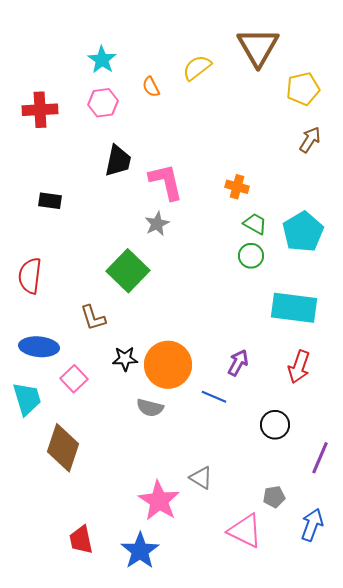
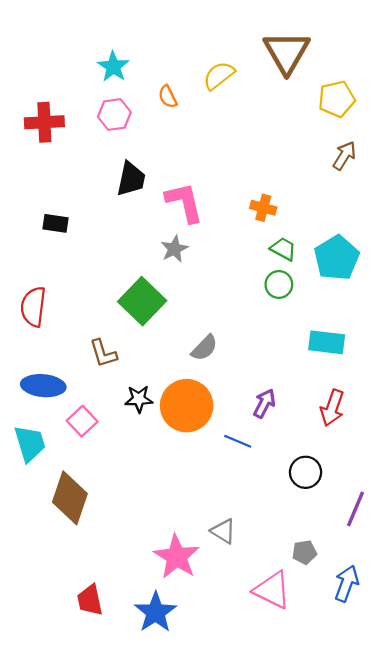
cyan rectangle: (294, 308) -> (327, 342), size x0.7
gray semicircle: (150, 408) -> (204, 348), moved, turned -60

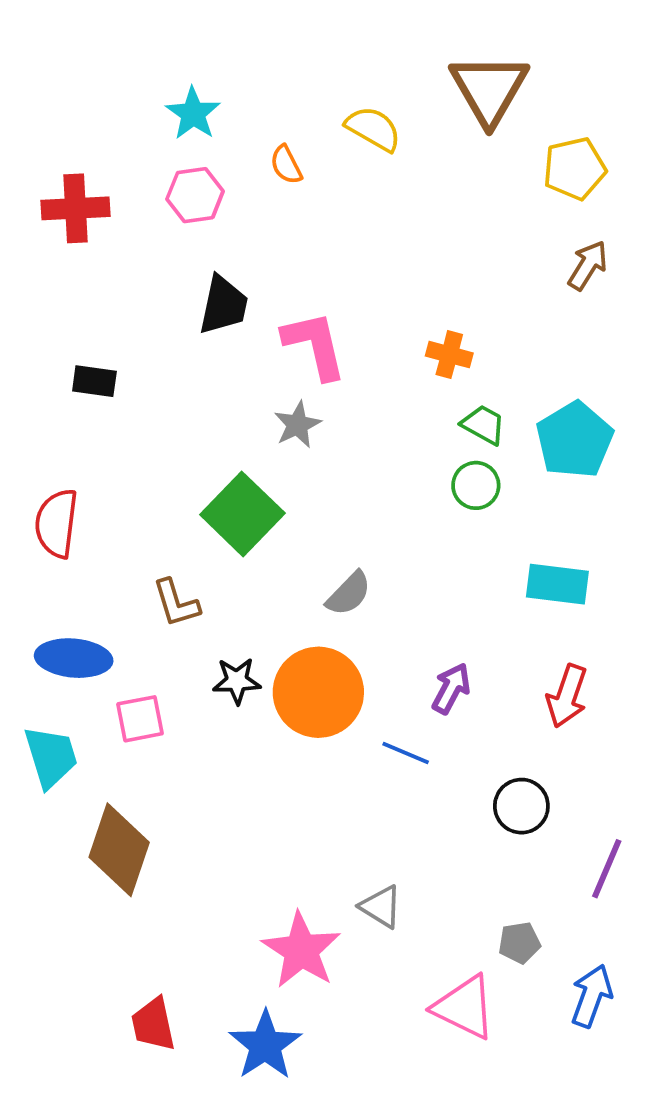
yellow semicircle: (219, 76) -> (373, 129), turned 68
pink square: (82, 421) -> (140, 719), turned 32

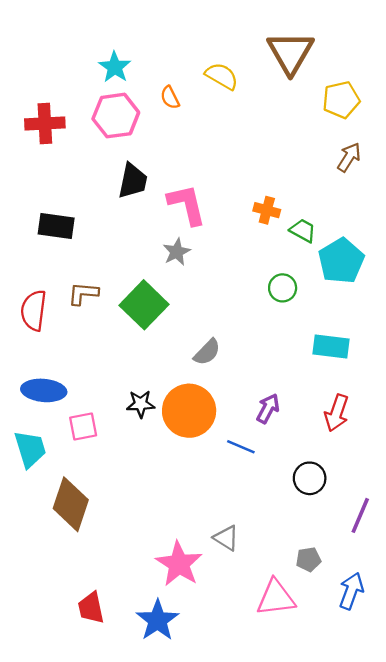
pink hexagon: (195, 195) -> (116, 116), size x1.4
black rectangle: (94, 381) -> (56, 226), size x1.4
green trapezoid: (483, 425) -> (303, 230), moved
brown L-shape: (176, 603) -> (83, 294), moved, turned 112
pink triangle: (464, 1007) -> (276, 598), turned -33

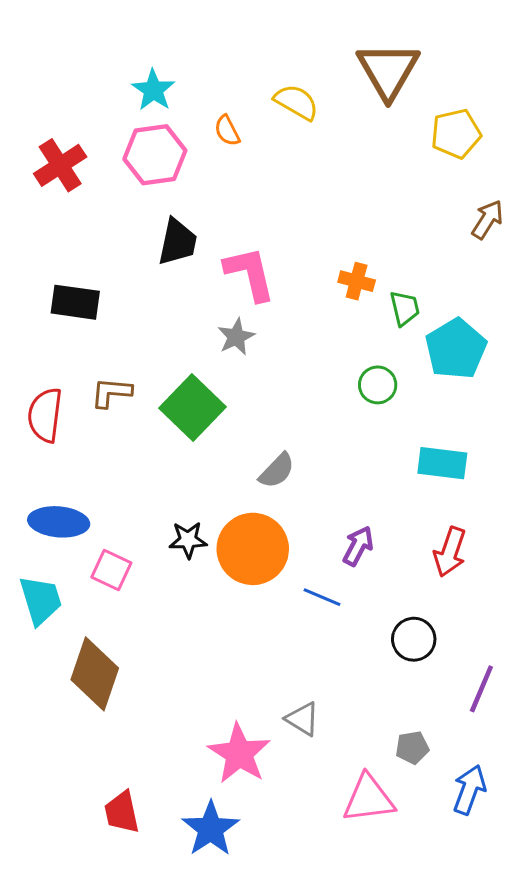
red cross: (45, 123) -> (60, 165), turned -30
brown arrow: (349, 157) -> (487, 219), moved
green trapezoid: (303, 230) -> (405, 308), turned 48
pink square: (83, 426) -> (111, 570), turned 36

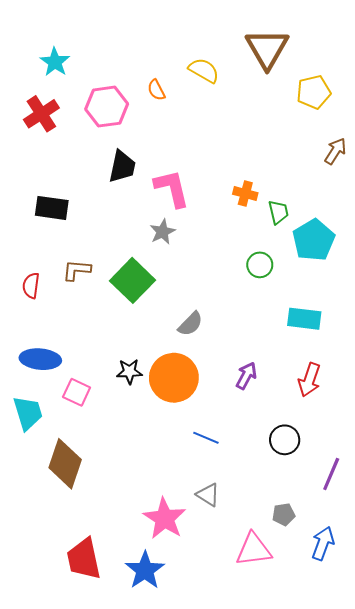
cyan star: (153, 90) -> (55, 62), moved
red semicircle: (45, 415) -> (31, 286), size x0.7
blue line: (322, 597) -> (206, 438), moved
red trapezoid: (122, 812) -> (84, 559), size x1.4

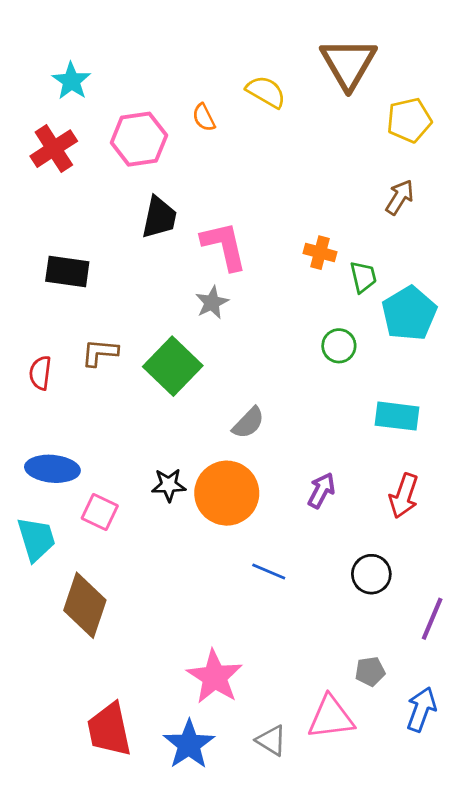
brown arrow: (335, 151) -> (400, 197), moved
gray triangle: (208, 495) -> (271, 740), moved

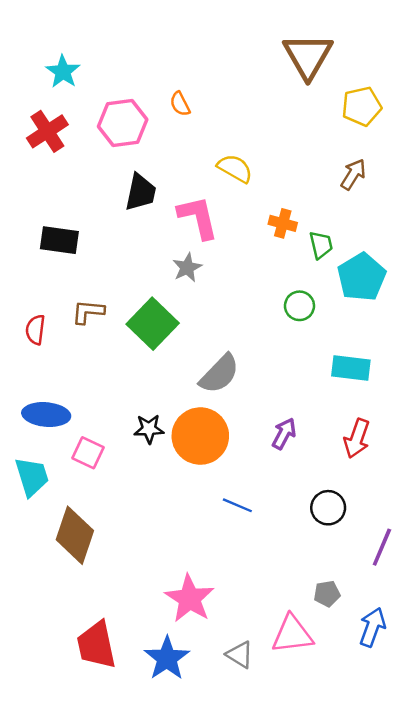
yellow semicircle: (266, 92) -> (235, 168), moved
gray semicircle: (248, 423) -> (219, 374), size x1.4

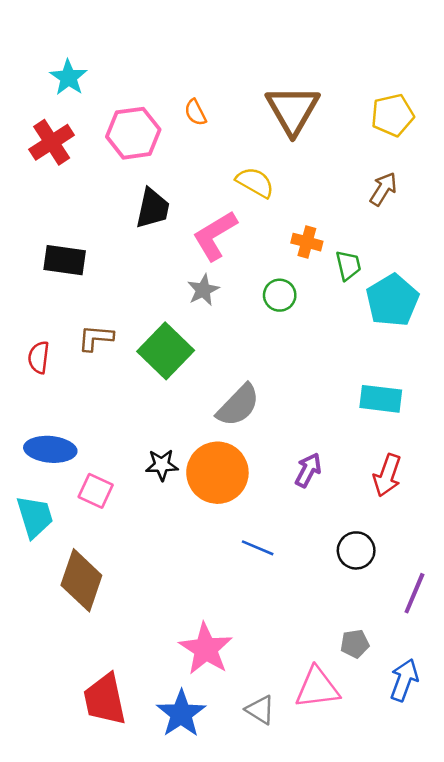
brown triangle: (308, 56) -> (293, 110), moved
pink L-shape: (198, 217) -> (215, 236), turned -108
green circle: (299, 306) -> (280, 295), moved

